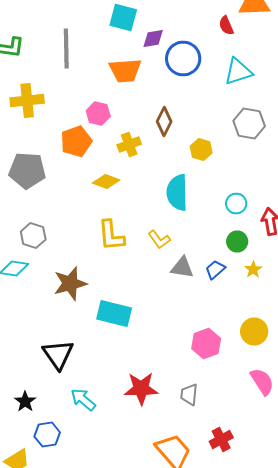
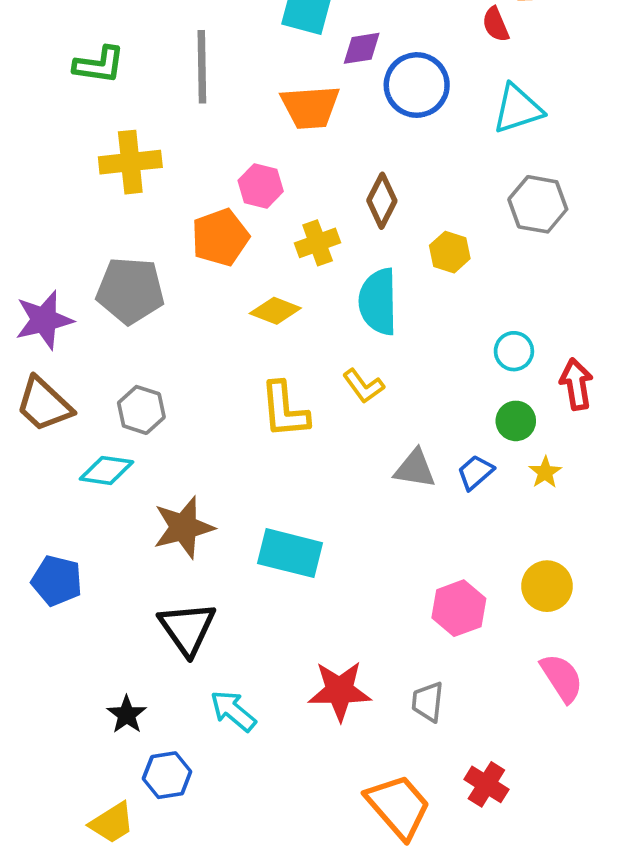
cyan semicircle: (177, 192) -> (378, 302), moved
yellow L-shape: (159, 240) -> (363, 386), moved
brown star: (70, 284) -> (184, 527), moved
red cross: (221, 440) -> (486, 784), turned -30

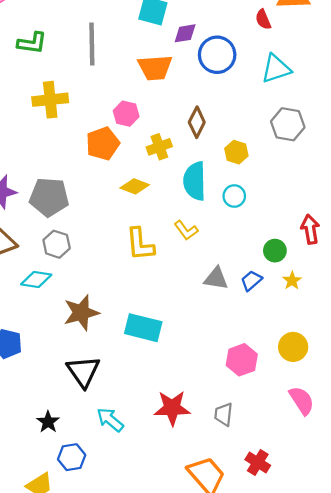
gray pentagon: (130, 291) -> (49, 197), moved
cyan circle: (514, 351) -> (234, 196), moved

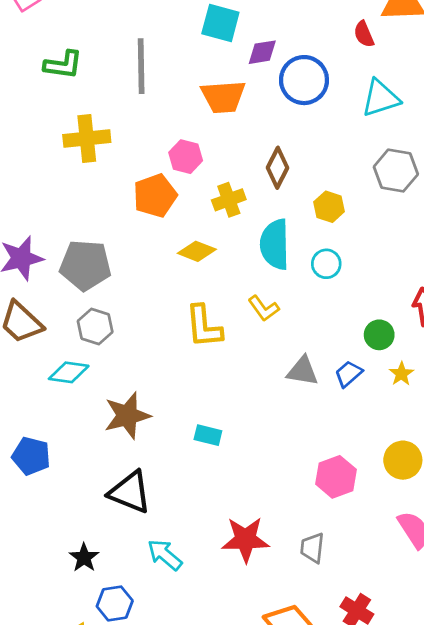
cyan rectangle: (143, 328) -> (208, 435), size x0.6
black triangle: (83, 372) -> (130, 492), turned -33

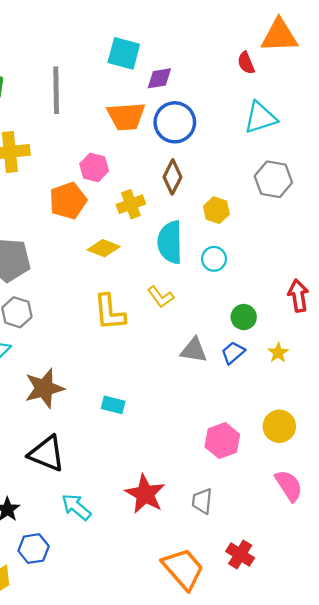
blue circle: (304, 80) -> (175, 122), moved
green circle: (379, 335) -> (244, 317), moved
red star: (246, 539) -> (145, 494), turned 30

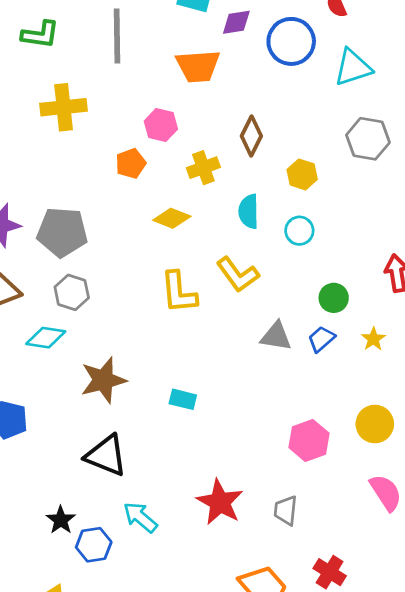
blue circle: (175, 122) -> (291, 41), moved
orange pentagon: (68, 201) -> (131, 163), size x0.7
cyan semicircle: (170, 242) -> (249, 211), size x0.7
yellow L-shape: (161, 297) -> (238, 275), size x1.4
blue hexagon: (34, 549) -> (94, 545), moved

